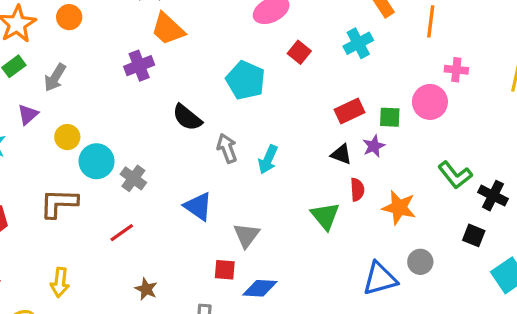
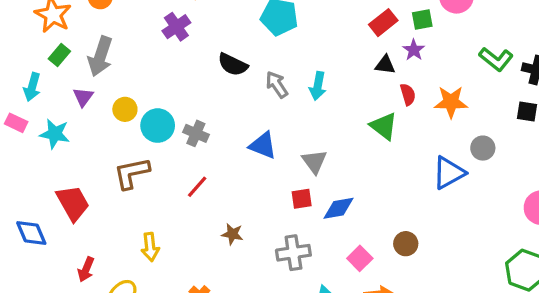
gray arrow: (55, 77) -> (100, 56), size x1.4

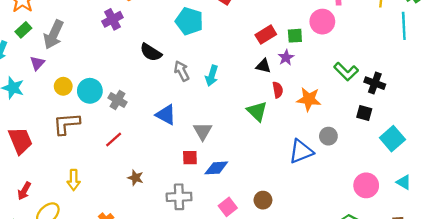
yellow circle: (125, 109) -> (63, 86), moved

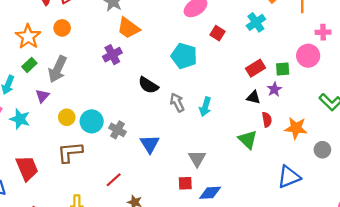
blue triangle: (166, 115) -> (150, 144), moved, turned 30
gray circle: (328, 136) -> (322, 150), moved
red line: (114, 140) -> (114, 180), moved

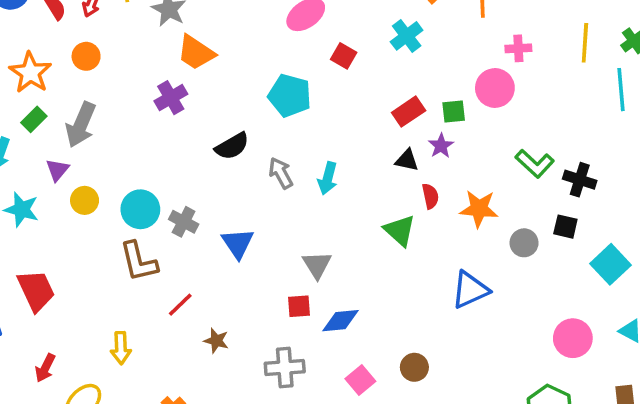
black semicircle: (148, 85) -> (232, 146), turned -60
yellow circle: (67, 117) -> (85, 200), moved
brown L-shape: (70, 152) -> (139, 262), moved, turned -96

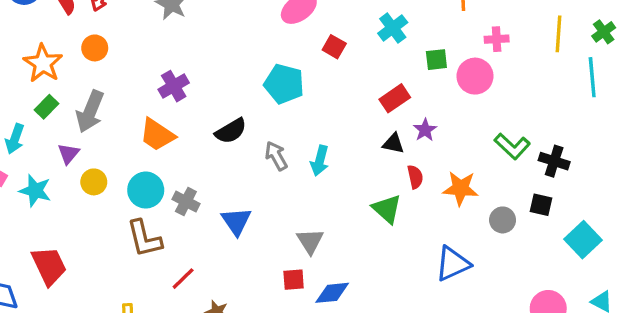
orange trapezoid: (196, 53) -> (157, 135), moved
green square: (454, 111) -> (436, 60), moved

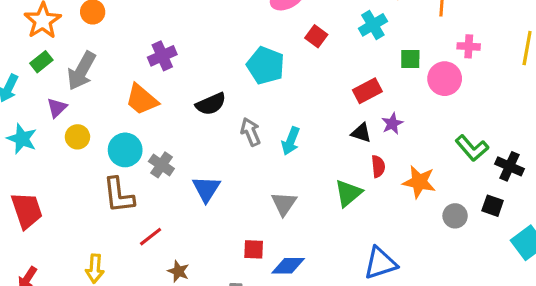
green triangle: (387, 209) -> (348, 193), turned 32
gray triangle: (310, 241) -> (284, 204), moved
blue triangle: (453, 264) -> (380, 263), moved

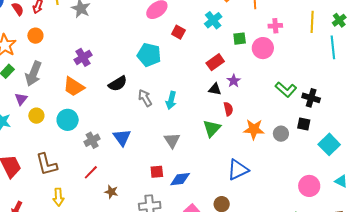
gray cross: (161, 165) -> (92, 140), moved, turned 35
orange star: (419, 182) -> (254, 129), moved
brown L-shape: (119, 195) -> (47, 164), moved

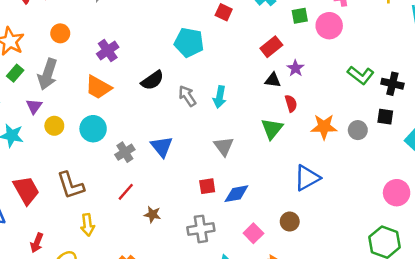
orange circle: (35, 36) -> (60, 33), moved

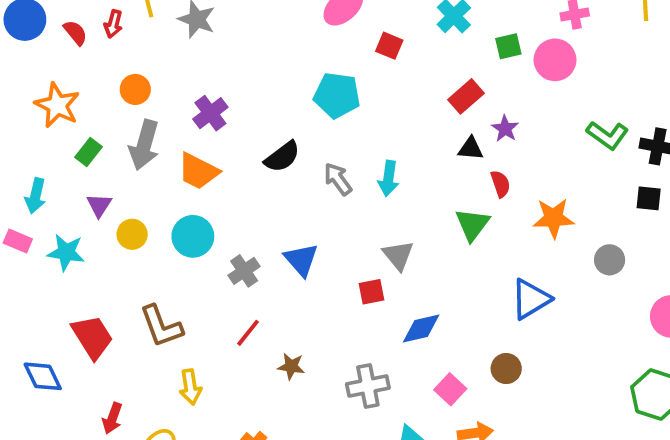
green rectangle: (15, 73) -> (89, 152), moved
gray arrow: (48, 74) -> (144, 145), moved
gray circle: (358, 130) -> (610, 260), moved
red square: (207, 186) -> (372, 292), moved

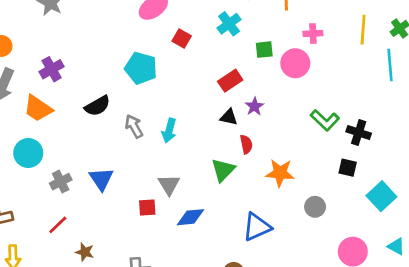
blue diamond: (421, 329) -> (190, 217), moved

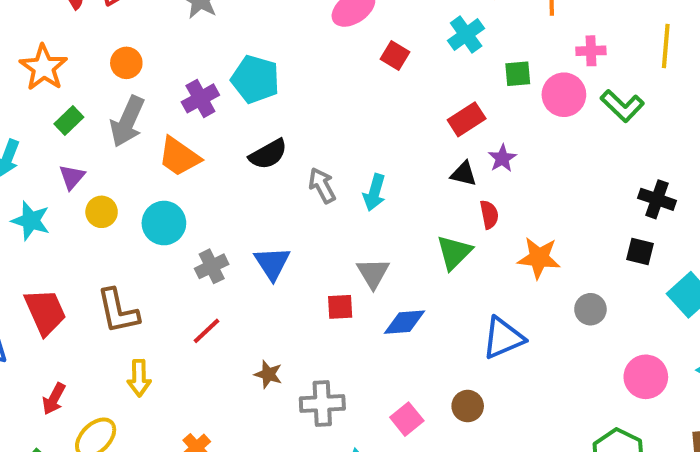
cyan pentagon: (141, 68) -> (255, 79), moved
green L-shape: (325, 120) -> (622, 106), moved
brown star: (85, 252) -> (268, 374), moved

